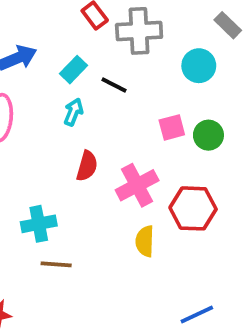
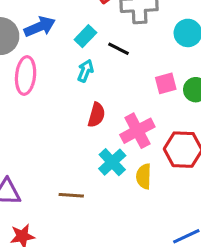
cyan cross: (39, 224) -> (112, 162), moved, turned -32

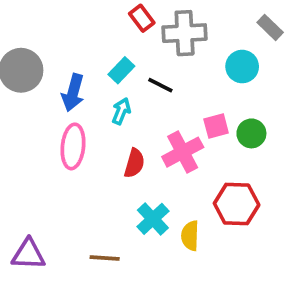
blue arrow: (40, 27) -> (73, 93), moved, turned 128
pink ellipse: (26, 76) -> (73, 146), moved
pink cross: (137, 131) -> (183, 152), moved

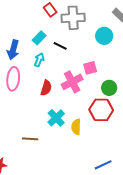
green circle: (251, 133) -> (109, 88), moved

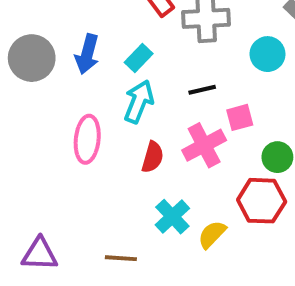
black line: (60, 46) -> (202, 90), moved, turned -40
blue arrow: (13, 50) -> (87, 54), moved
cyan arrow: (39, 60) -> (139, 102), size x1.5
yellow semicircle: (76, 127) -> (212, 234), turned 42

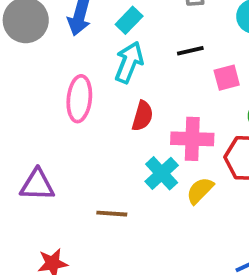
pink cross: (204, 145) -> (192, 139), moved, turned 30
purple triangle: (40, 254) -> (37, 185), moved

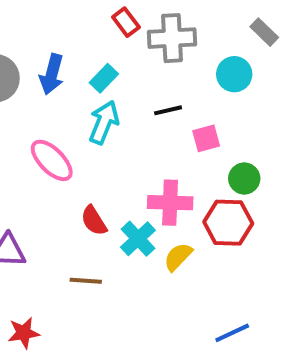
pink ellipse: (79, 99) -> (52, 160), turned -51
red semicircle: (142, 116) -> (94, 221), moved, turned 132

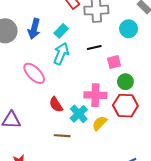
green circle: (244, 178) -> (125, 82), moved
brown line: (86, 281) -> (62, 136), moved

